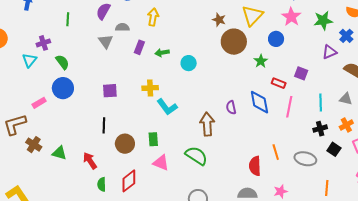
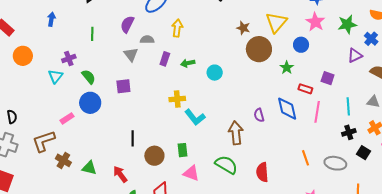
purple square: (110, 91) -> (123, 86), moved
red semicircle: (255, 166) -> (262, 172), moved

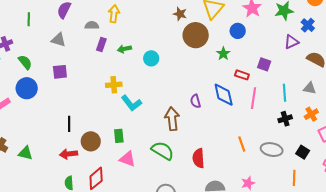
gray semicircle: (147, 40) -> (92, 25), moved
gray triangle: (131, 54) -> (59, 40), moved, turned -35
black square: (364, 153) -> (303, 152), moved
red arrow: (120, 174) -> (69, 154), moved, turned -60

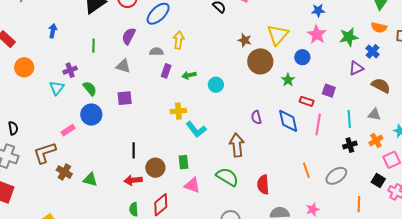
purple semicircle: (195, 101) -> (256, 117), moved
gray ellipse: (272, 150) -> (336, 176), turned -45
black square: (303, 152) -> (378, 181), moved

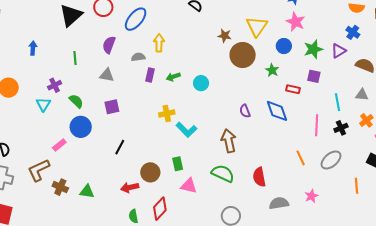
green star: (349, 37) -> (313, 49), moved
pink line: (318, 124) -> (317, 125), moved
black line: (134, 150) -> (120, 147), moved, turned 35

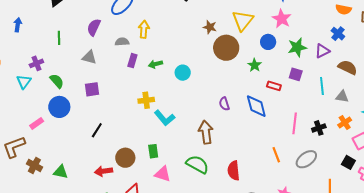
cyan line: (337, 102) -> (322, 86), moved

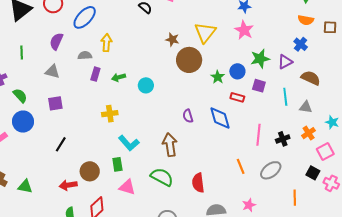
blue circle: (268, 42) -> (237, 71), moved
cyan L-shape: (165, 118) -> (129, 143), moved

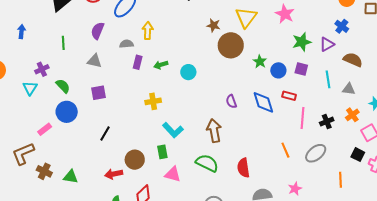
blue circle: (237, 71) -> (278, 70), moved
red rectangle: (237, 97) -> (289, 96), moved

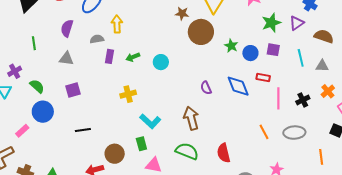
black line: (105, 133) -> (83, 130), turned 56
gray ellipse: (316, 153) -> (294, 133), turned 40

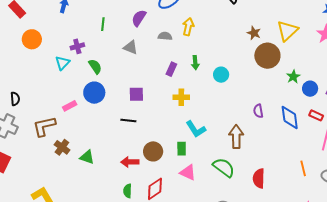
purple rectangle: (109, 56) -> (171, 69), moved
green arrow: (133, 57) -> (195, 63), turned -88
purple square: (73, 90) -> (136, 94), moved

